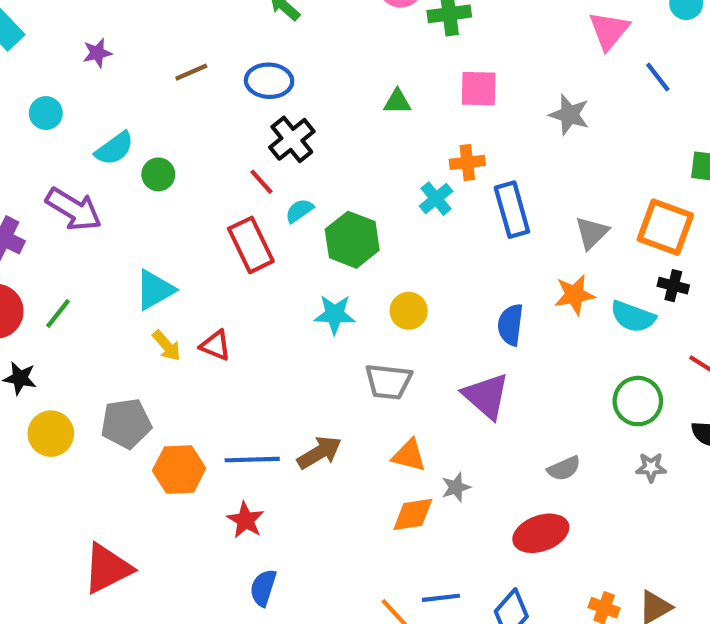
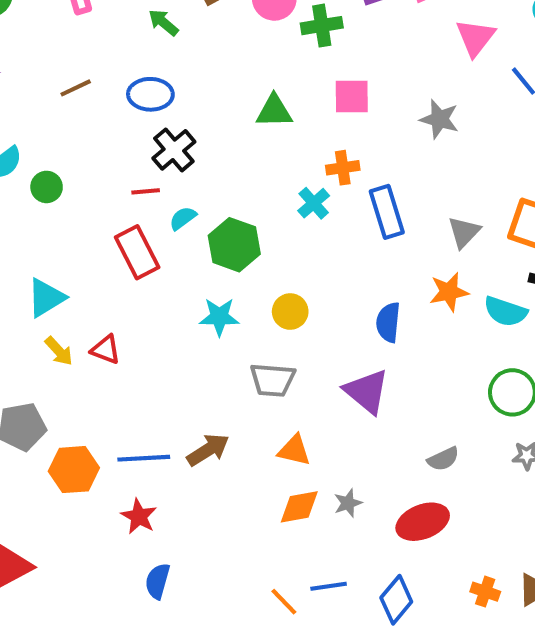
green triangle: (397, 102) -> (274, 111), size x1.4
red line: (261, 182) -> (146, 191), turned -52
gray star: (456, 487) -> (348, 503), moved

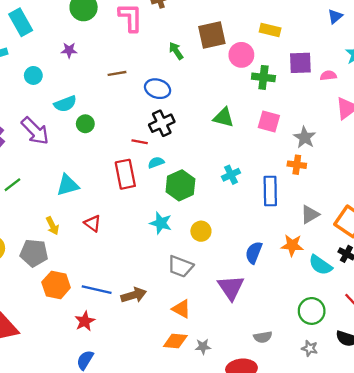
gray star: (439, 119) -> (305, 137), moved
orange cross: (343, 168) -> (297, 165), moved
yellow arrow: (59, 351) -> (52, 226), moved

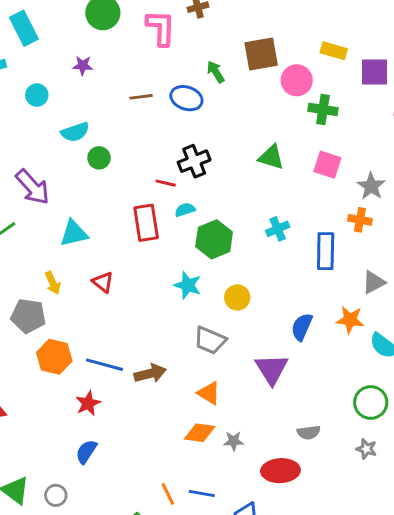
purple square: (300, 63) -> (375, 72), moved
blue ellipse: (158, 89) -> (186, 98), moved
purple arrow: (35, 131) -> (33, 187), moved

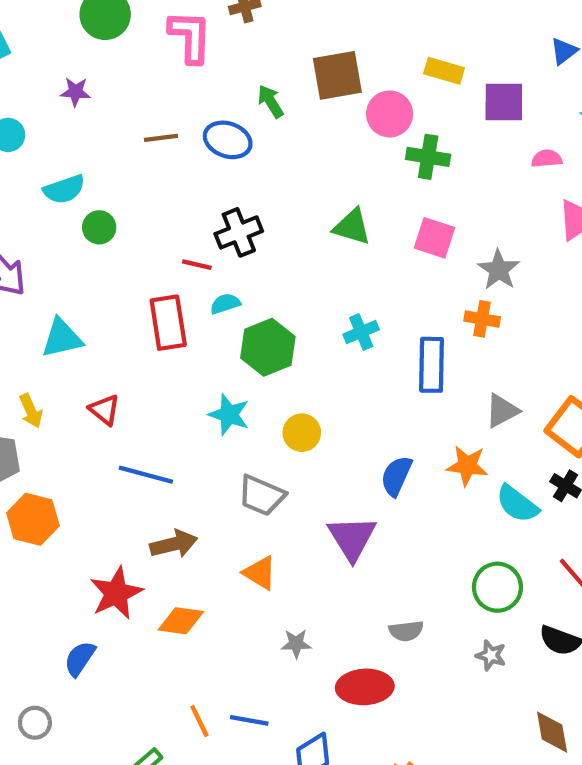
blue line: (104, 365) -> (146, 475), moved
red star: (88, 403) -> (116, 593), moved, size x1.4
orange diamond: (200, 433) -> (181, 621), moved

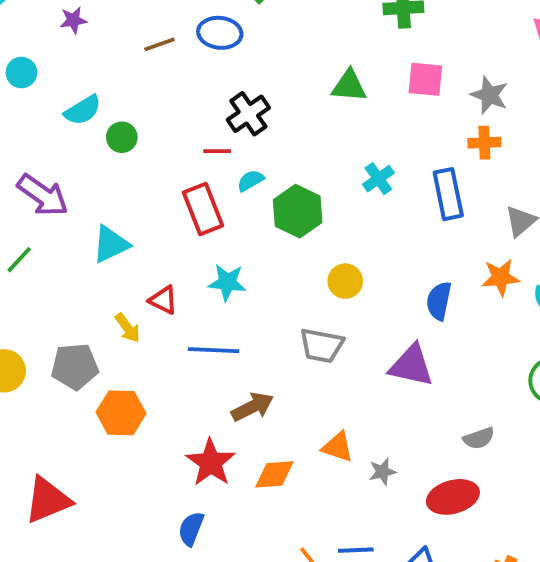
yellow arrow: (31, 411) -> (128, 328), moved
cyan star: (229, 415) -> (227, 282), moved
purple triangle: (352, 538) -> (411, 366), turned -33
orange triangle: (260, 573) -> (338, 447), moved

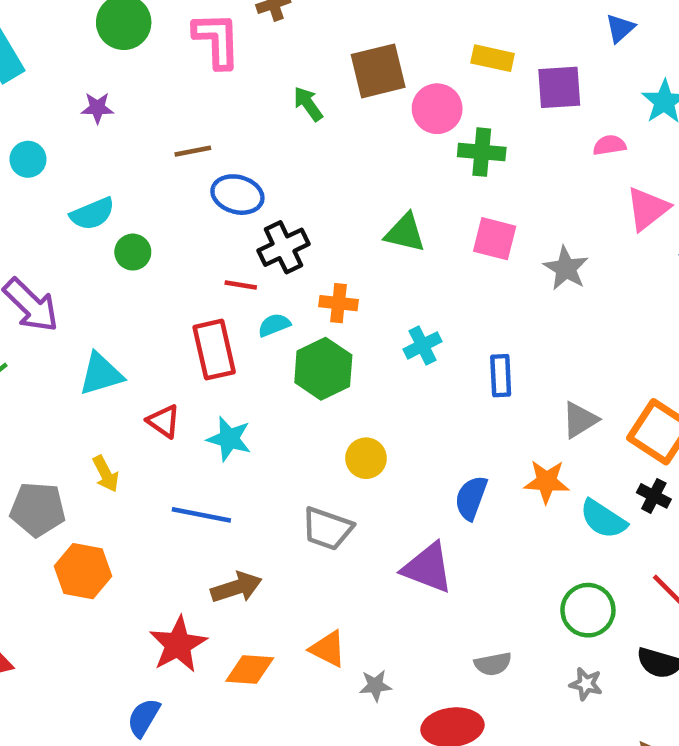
blue ellipse: (220, 33) -> (237, 195), moved
orange cross: (484, 143) -> (339, 303), moved
blue rectangle: (448, 194) -> (501, 376), size x0.7
red triangle: (163, 300) -> (164, 421), moved

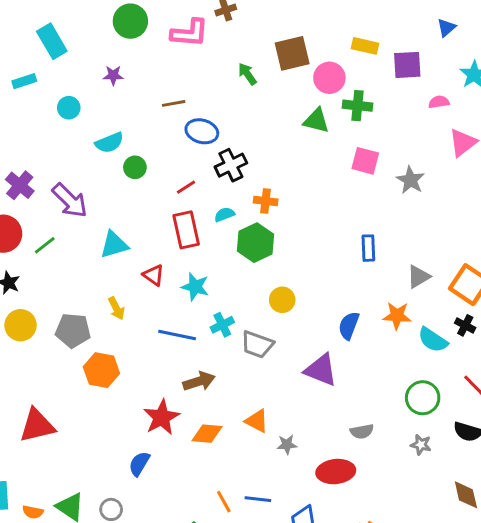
pink L-shape: (217, 40) -> (190, 33), turned 96
green triangle: (405, 233) -> (316, 121), moved
red line: (241, 285) -> (186, 187), moved, turned -42
cyan cross: (422, 345) -> (222, 325), moved

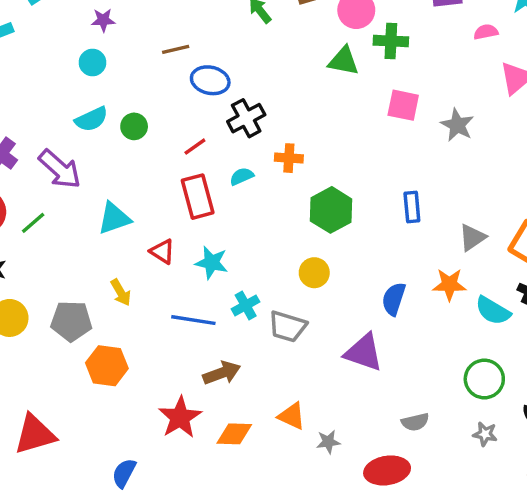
cyan circle: (69, 108) -> (92, 62), moved
cyan semicircle: (109, 143) -> (91, 119), moved
green hexagon: (256, 243) -> (331, 210), moved
blue semicircle: (139, 464) -> (124, 473), moved

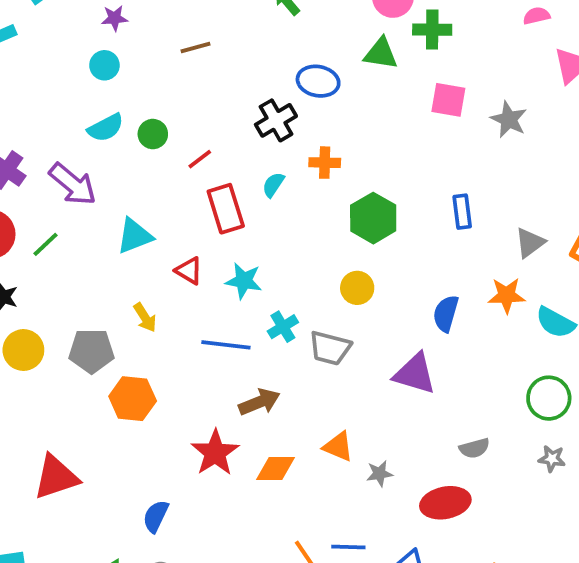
blue ellipse: (210, 80) -> (318, 81), moved
red line: (195, 147) -> (200, 159), moved
cyan semicircle: (242, 176) -> (273, 185), turned -30

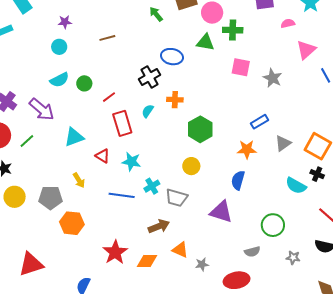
blue rectangle: (462, 212) -> (259, 122), moved, turned 66
orange star: (507, 295) -> (247, 149), moved
green circle: (549, 398) -> (273, 225), moved
brown arrow: (259, 402) -> (159, 226), moved

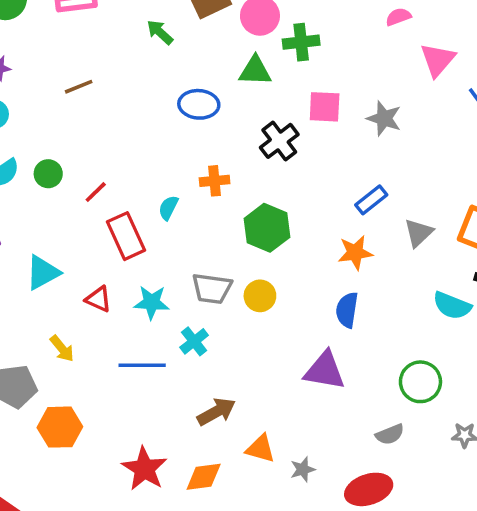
black cross: (149, 77) -> (279, 141), moved
gray trapezoid: (177, 198) -> (212, 288), moved

